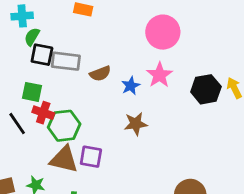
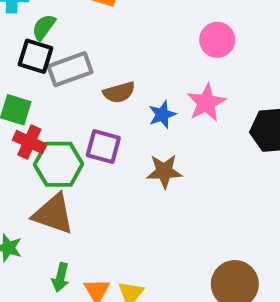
pink circle: (163, 32) -> (217, 40), size x0.7
green semicircle: (32, 37) -> (44, 27), moved
gray rectangle: (66, 61) -> (70, 69), turned -32
purple square: (91, 157) -> (103, 146), moved

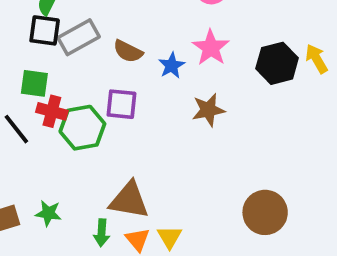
brown semicircle: (119, 92) -> (128, 51), turned 52
brown star: (164, 171) -> (208, 110), moved
brown triangle: (53, 214) -> (129, 200), moved

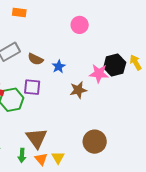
pink star: (211, 48) -> (99, 73), moved, turned -30
brown triangle: (129, 200) -> (37, 138), turned 45
brown circle: (265, 212) -> (95, 142), moved

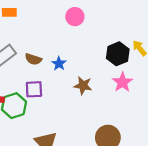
pink star: (99, 73) -> (122, 82), moved, turned -30
brown star: (78, 90) -> (83, 85), turned 30

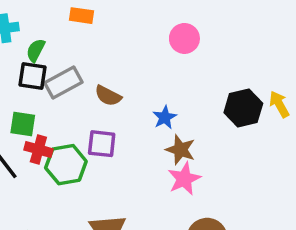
blue star: (59, 64) -> (165, 117), moved
pink star: (122, 82) -> (184, 179), moved

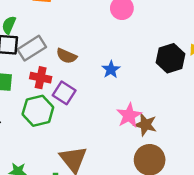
purple square: (102, 144) -> (64, 93), turned 30
red cross: (38, 149) -> (41, 78), moved
brown star: (180, 150) -> (145, 125), moved

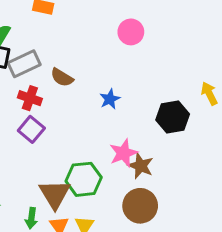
black hexagon: (170, 58) -> (173, 117), moved
purple square: (64, 93) -> (31, 129), moved
green hexagon: (38, 111) -> (84, 179), moved

